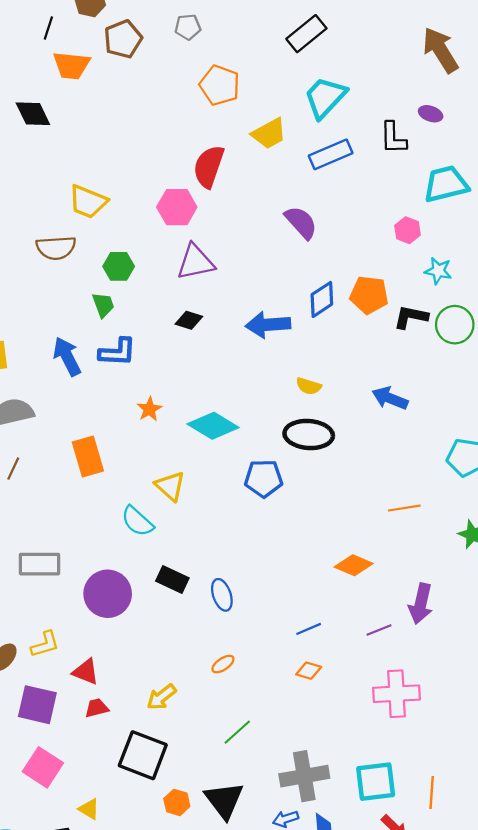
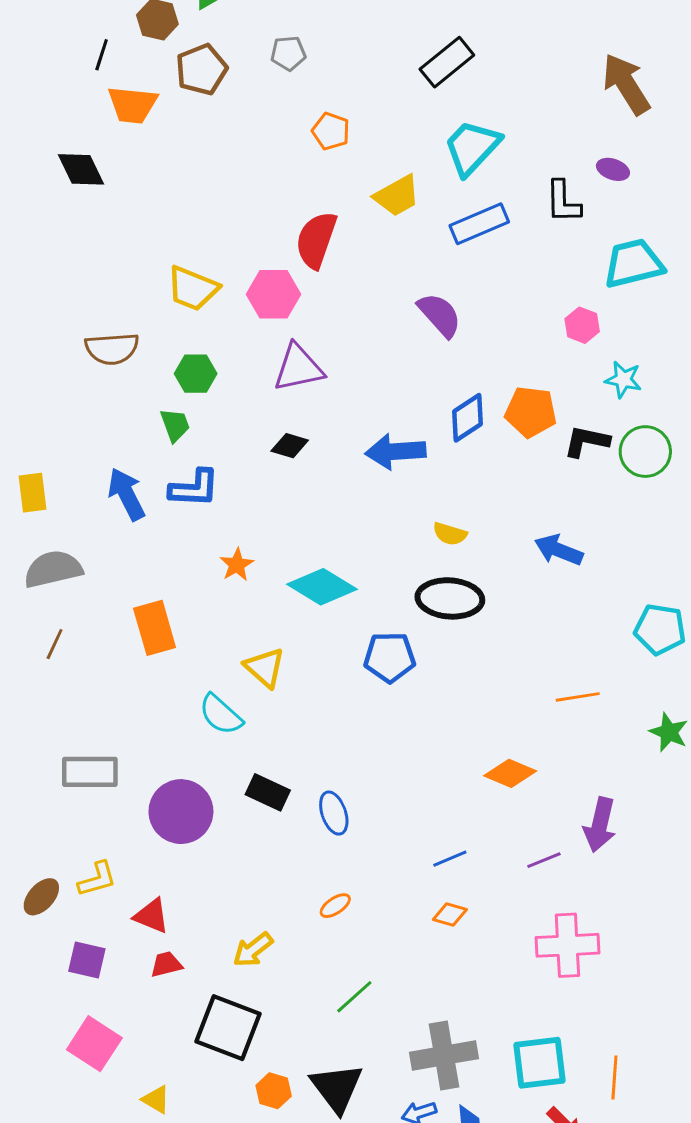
orange pentagon: (220, 85) -> (331, 131), size x0.7
yellow trapezoid: (88, 202) -> (193, 288), moved
purple square: (37, 705) -> (87, 960), size x0.7

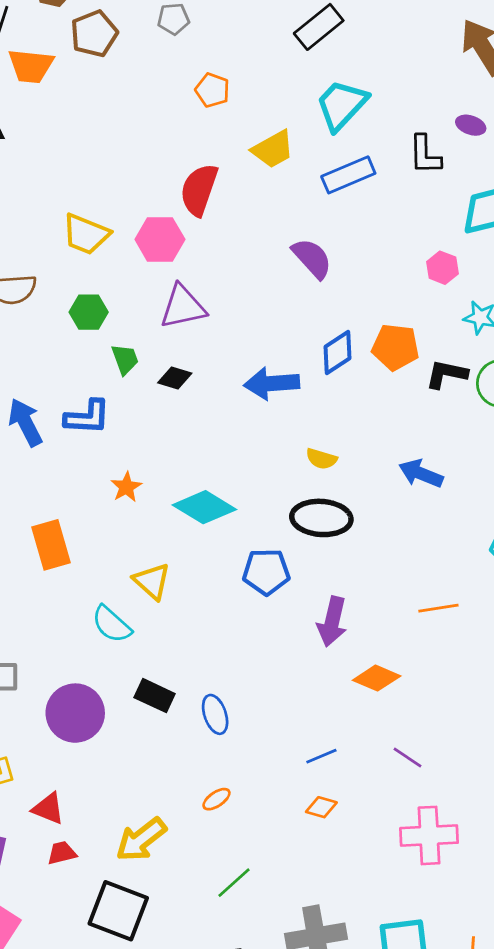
green trapezoid: (175, 425) -> (125, 359), moved
purple arrow: (600, 825) -> (332, 622), moved
purple line: (544, 860) -> (407, 757), turned 56
yellow arrow: (253, 950) -> (141, 839), size x1.4

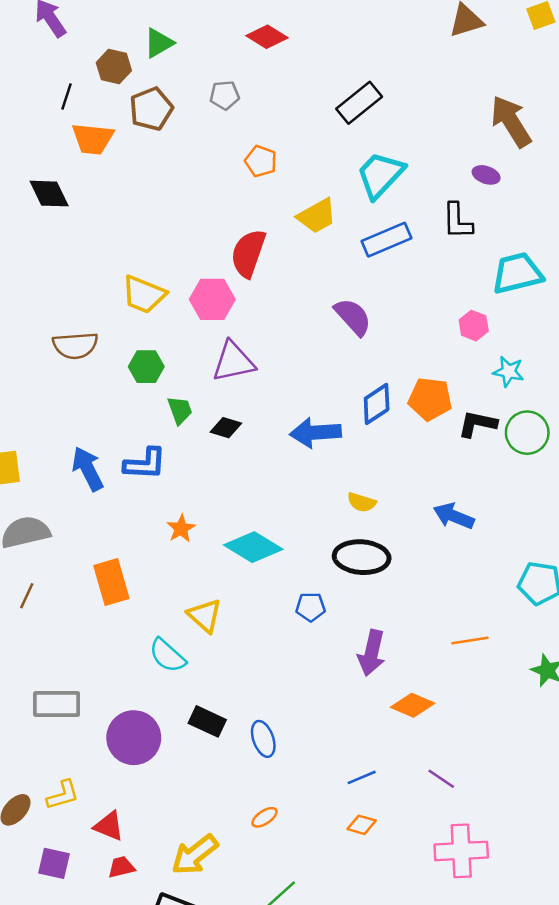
purple ellipse: (471, 125) -> (486, 175), moved
blue pentagon: (266, 572) -> (311, 607), size x0.7

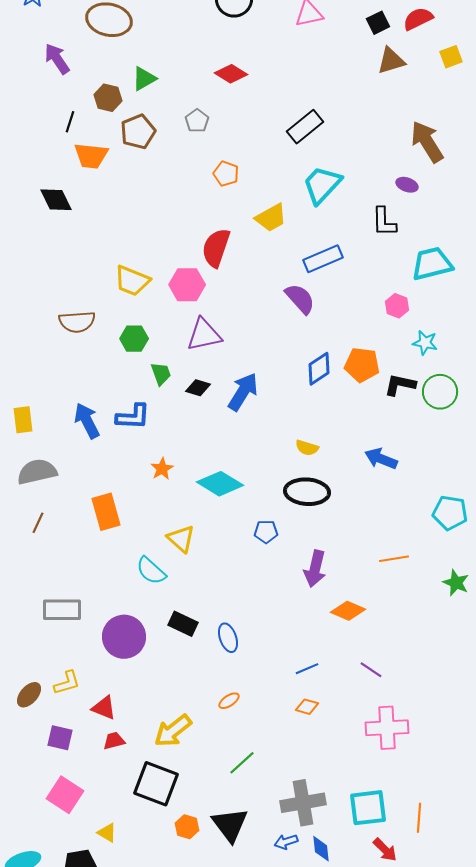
gray pentagon: (225, 95) -> (197, 121), turned -30
blue rectangle: (386, 240) -> (323, 259), moved
blue arrow: (316, 433) -> (243, 392), moved, turned 126

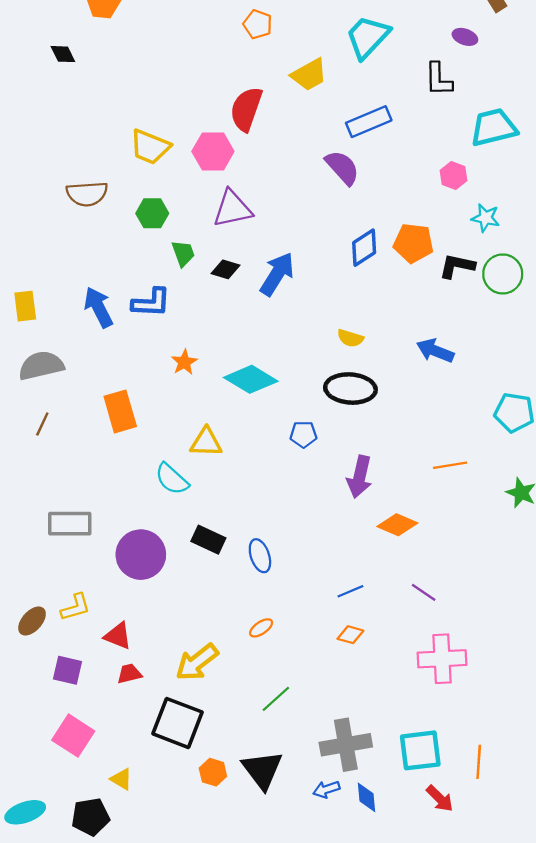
black diamond: (56, 200) -> (63, 54), size x0.7
yellow triangle: (181, 539) -> (206, 442), turned -40

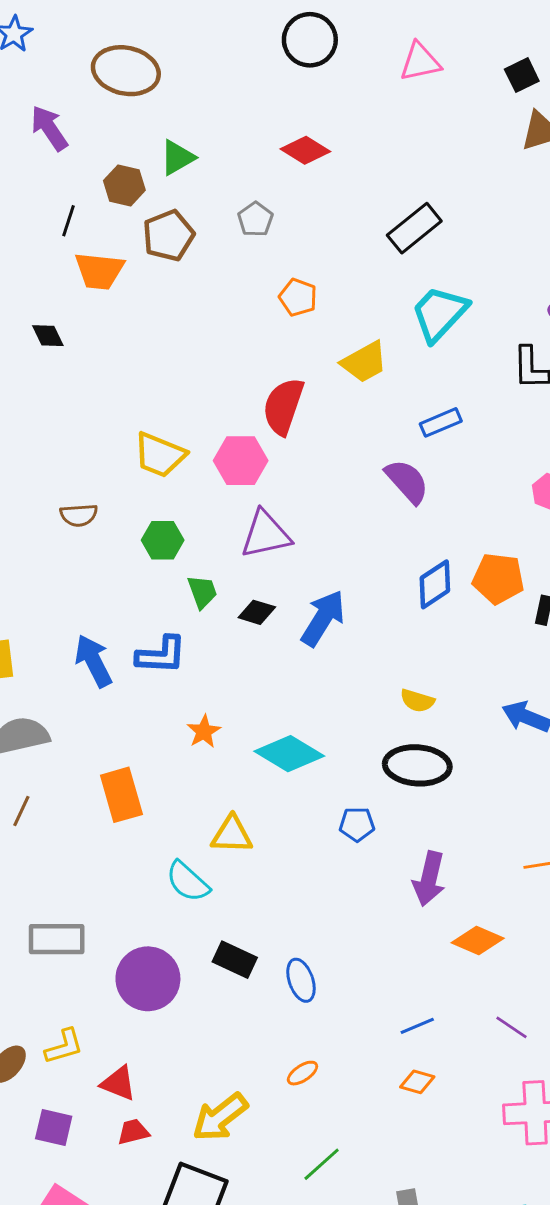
blue rectangle: (369, 122) -> (441, 422), size x0.7
brown semicircle: (87, 194) -> (79, 515), size x0.7

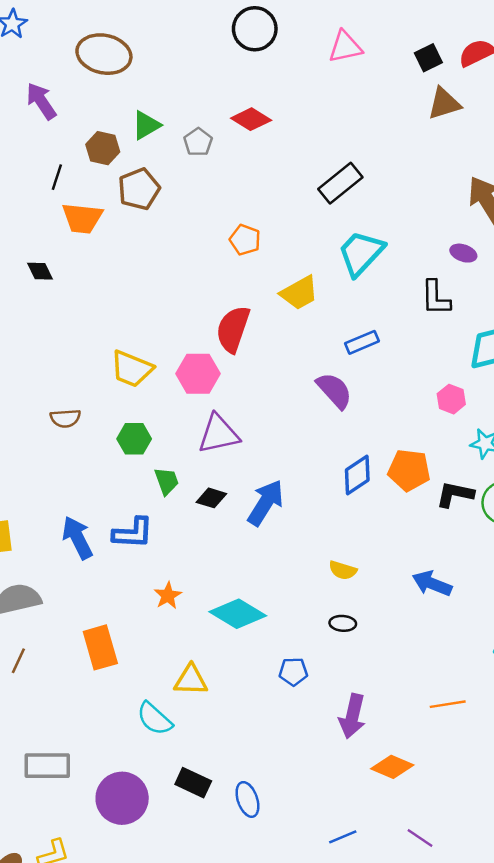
gray pentagon: (255, 219) -> (198, 142), moved
black ellipse: (417, 765) -> (343, 623), size x0.5

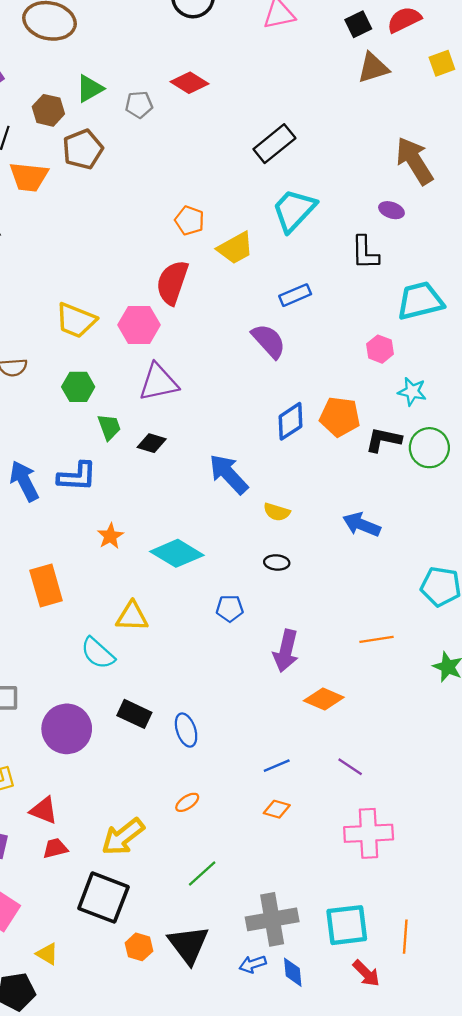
gray pentagon: (198, 142) -> (139, 105), turned 30
orange pentagon: (245, 240) -> (190, 220), moved
blue arrow: (266, 503) -> (229, 474), moved, turned -75

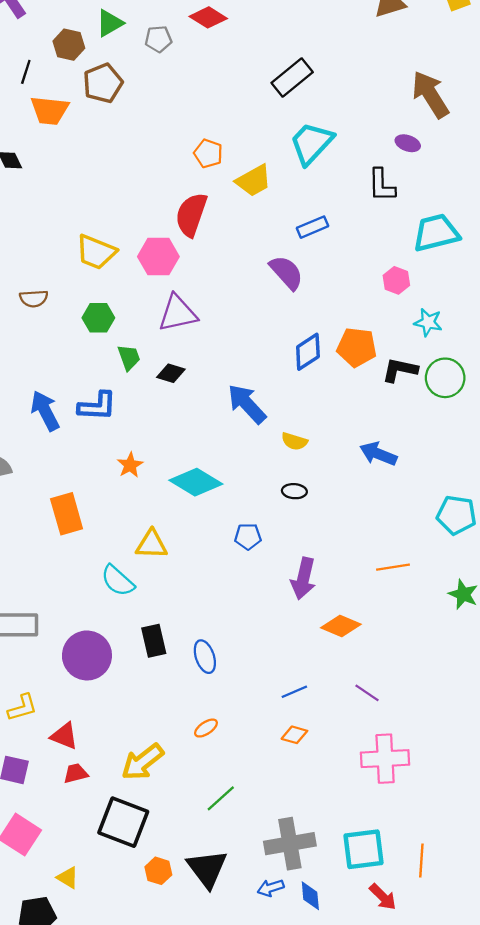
black rectangle: (134, 714) -> (154, 641), turned 52

